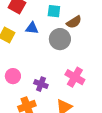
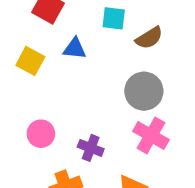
gray circle: (60, 39) -> (144, 91), moved

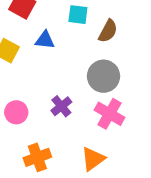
brown semicircle: (149, 38) -> (108, 31), turned -30
purple cross: (91, 148) -> (61, 106), moved, turned 30

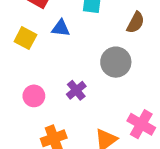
brown semicircle: (108, 31) -> (136, 23), moved
pink cross: (110, 114) -> (141, 124), moved

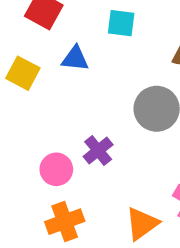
pink circle: (34, 96) -> (56, 169), moved

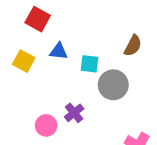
cyan square: (121, 23) -> (89, 64), moved

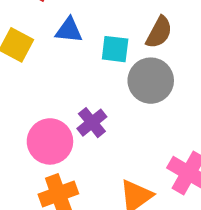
brown semicircle: (133, 46) -> (159, 32), moved
pink circle: (46, 125) -> (50, 141), size x1.4

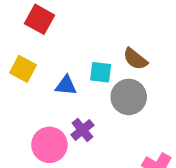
blue triangle: (69, 30) -> (66, 85), moved
brown semicircle: (159, 32) -> (135, 59), turned 100

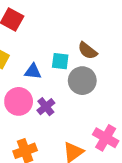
pink circle: (49, 145) -> (19, 101), moved

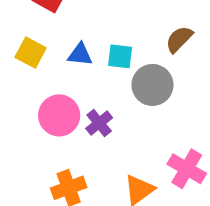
brown semicircle: (87, 51) -> (179, 39), moved, turned 96
blue triangle: (33, 72) -> (80, 54), moved

